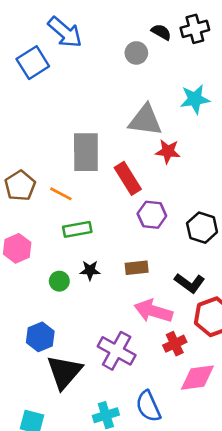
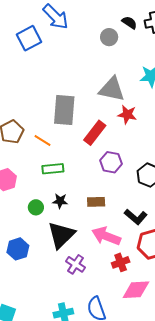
red rectangle: (128, 178) -> (95, 133), turned 65
purple cross: (117, 351) -> (76, 264), size x0.7
black triangle: (64, 372) -> (61, 235), moved

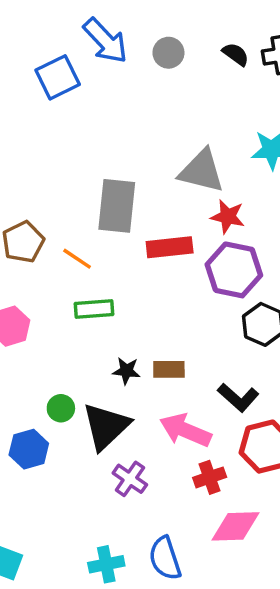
gray circle: (109, 37) -> (168, 53), moved
red rectangle: (95, 133) -> (170, 247), turned 45
purple hexagon: (111, 162) -> (234, 270), moved, size x1.4
black star: (60, 201) -> (126, 371), moved
green circle: (36, 207) -> (61, 408), moved

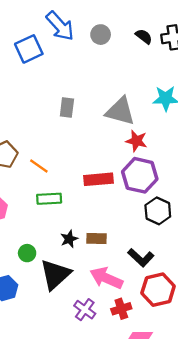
gray rectangle: (117, 206) -> (67, 108), moved, size x0.6
red rectangle: (170, 247) -> (98, 179), moved
black star: (126, 371) -> (69, 239), turned -30
green circle: (61, 408) -> (27, 253), moved
purple cross: (130, 479) -> (85, 310), moved

